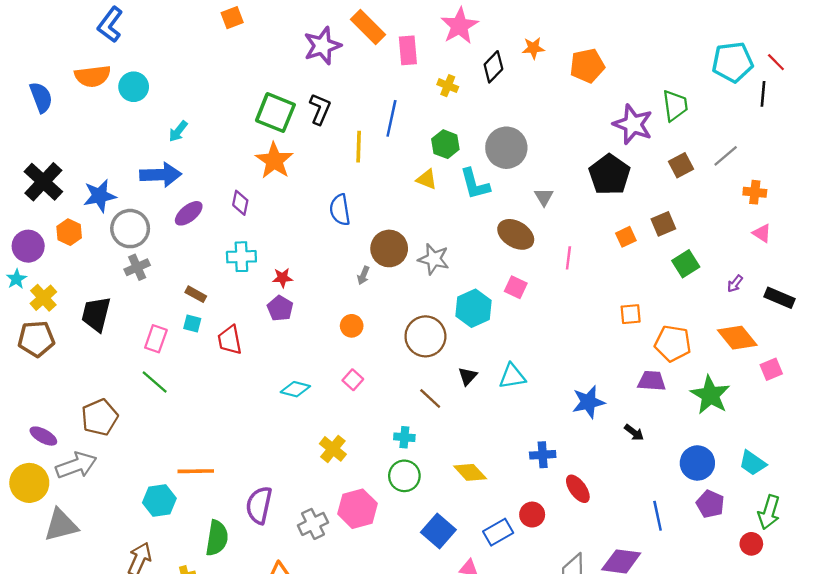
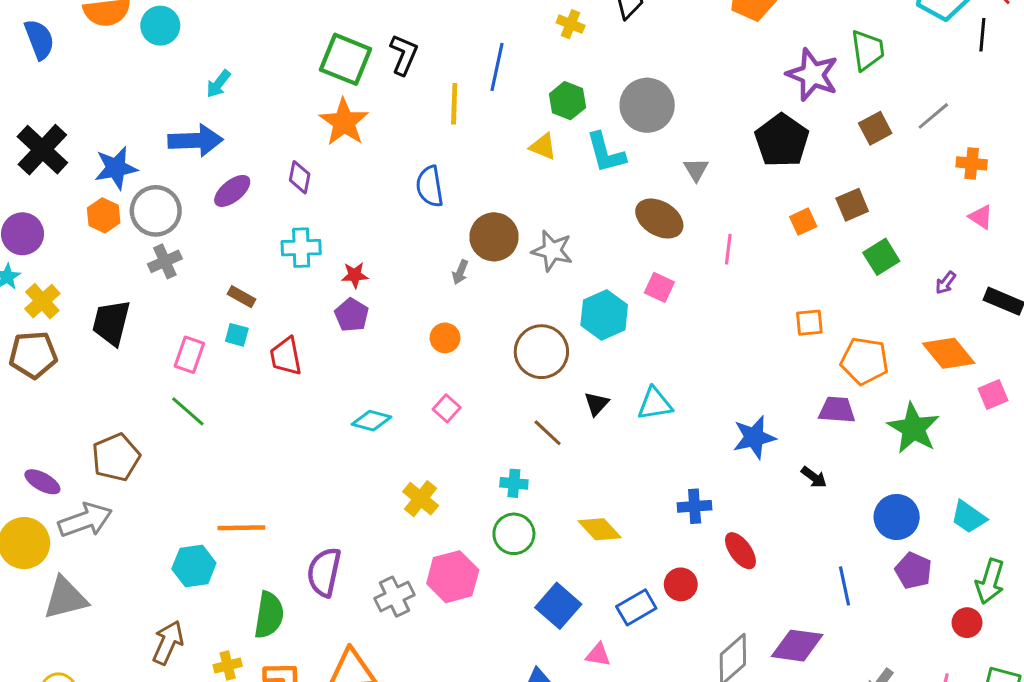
orange hexagon: (69, 232) -> (104, 215), moved

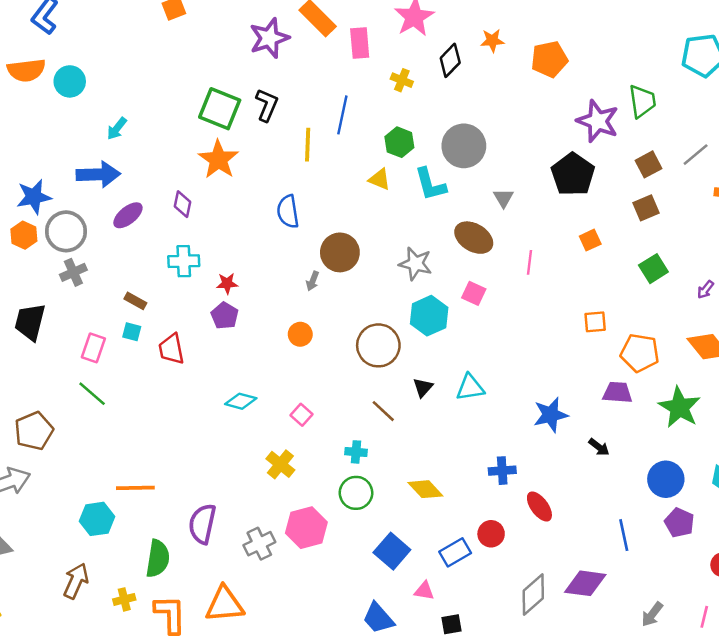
brown square: (852, 205) -> (646, 208), moved
gray star: (552, 251) -> (415, 264), moved
pink square: (447, 408) -> (301, 415), moved

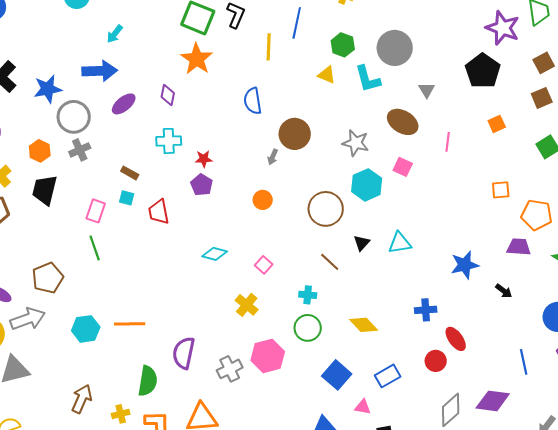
orange hexagon: (24, 235) -> (40, 151), moved
green line: (92, 394) -> (95, 248), turned 30
cyan hexagon: (97, 519) -> (86, 329), moved
red circle: (491, 534) -> (436, 361), moved

